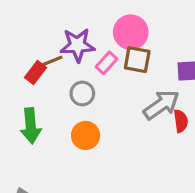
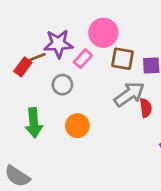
brown square: (137, 60) -> (122, 59), moved
green arrow: (31, 126) -> (34, 123), moved
orange circle: (86, 135) -> (77, 126), moved

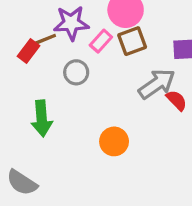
brown square: (122, 59) -> (132, 41), moved, turned -30
red semicircle: (146, 108) -> (177, 100), turned -36
orange circle: (77, 126) -> (114, 141), moved

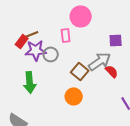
purple star: (71, 23) -> (36, 50), moved
pink rectangle: (101, 41) -> (66, 35), turned -48
brown square: (132, 41) -> (80, 71), moved, turned -30

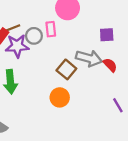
gray circle: (51, 54) -> (34, 36), moved
gray arrow: (100, 61) -> (89, 58), turned 50
red semicircle: (112, 71) -> (110, 65), moved

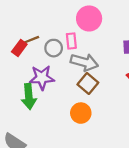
purple star: (17, 46) -> (42, 78), moved
gray arrow: (89, 58) -> (84, 62), moved

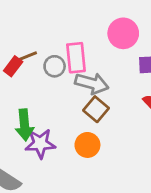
pink circle: (89, 18) -> (123, 33), moved
pink rectangle: (71, 41) -> (76, 58), size x1.5
purple star: (42, 78) -> (40, 144), moved

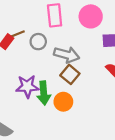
pink rectangle: (76, 58) -> (55, 15), moved
green arrow: (24, 125) -> (44, 93), moved
purple star: (40, 144) -> (27, 86), moved

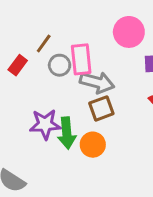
pink rectangle: (55, 15) -> (81, 59), moved
brown line: (17, 34) -> (44, 43), moved, turned -32
brown square: (70, 74) -> (101, 108), turned 30

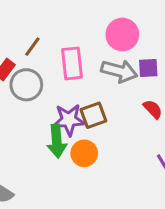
gray circle: (60, 65) -> (26, 85), moved, size x1.4
gray arrow: (97, 82) -> (119, 71), moved
purple star: (45, 124) -> (69, 120), moved

